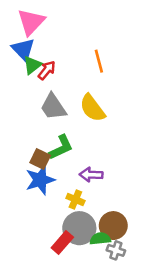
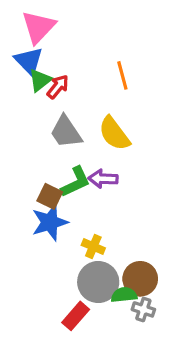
purple arrow: (91, 175) -> (103, 179), moved
red rectangle: (62, 243) -> (76, 316), moved

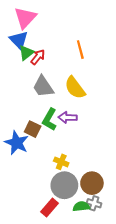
green L-shape: (76, 182) -> (50, 120), turned 145
blue star: (50, 222) -> (17, 143), moved, turned -30
green semicircle: (124, 295) -> (81, 206), moved

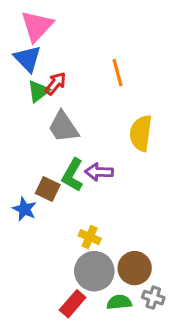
green triangle: (26, 53) -> (38, 91), moved
yellow semicircle: (75, 88) -> (141, 133), moved, turned 45
blue star: (17, 143) -> (25, 209), size x0.7
gray cross: (94, 203) -> (153, 298), moved

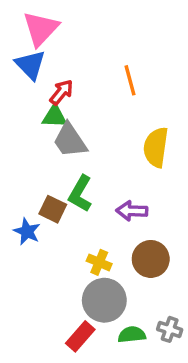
green triangle: (38, 91) -> (54, 116), moved, turned 40
purple arrow: (99, 172) -> (132, 211), moved
brown circle: (135, 268) -> (151, 259), moved

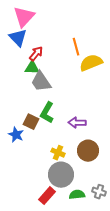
yellow semicircle: (156, 147) -> (91, 63), moved, turned 60

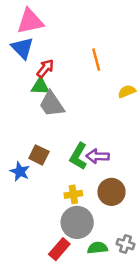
pink triangle: (24, 17) -> (30, 21), turned 35
yellow semicircle: (91, 63) -> (127, 91), moved, size x0.6
green L-shape: (47, 113) -> (78, 156), moved
yellow cross: (58, 153) -> (73, 194), turned -32

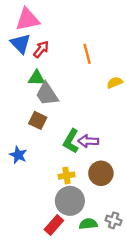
red arrow: (45, 68) -> (41, 49), moved
brown square: (39, 155) -> (38, 120), moved

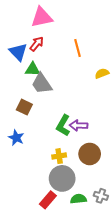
pink triangle: (27, 19) -> (42, 17), moved
blue triangle: (21, 44) -> (18, 52), moved
brown square: (38, 120) -> (24, 107), moved

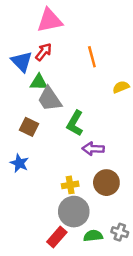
green L-shape: (63, 125) -> (75, 123), moved

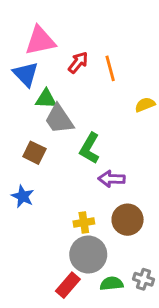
pink triangle: (50, 20) -> (40, 41), moved
red arrow: (44, 52) -> (78, 62), moved

